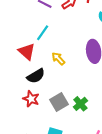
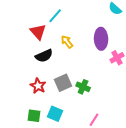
red star: (31, 99) -> (38, 86), moved
green cross: (80, 104) -> (83, 87), turned -32

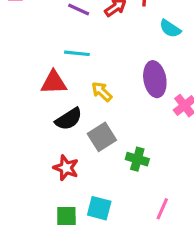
cyan line: (55, 16) -> (77, 53), turned 63
red triangle: (38, 32) -> (54, 82), turned -42
gray square: (63, 83) -> (102, 137), moved

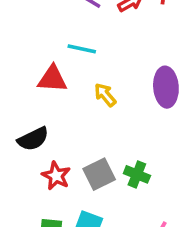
black semicircle: (69, 119) -> (33, 139), moved
gray square: (102, 137) -> (99, 174), moved

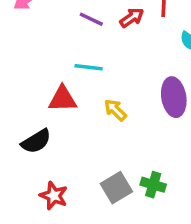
black semicircle: (33, 139) -> (36, 141), moved
red star: (56, 176) -> (54, 196), moved

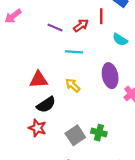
cyan line: (89, 67) -> (74, 52), moved
black semicircle: (36, 141) -> (46, 105), moved
red star: (54, 196) -> (37, 128), moved

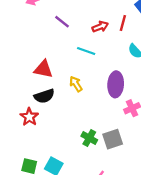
purple line: (55, 27) -> (62, 22), moved
gray square: (75, 135) -> (113, 139), moved

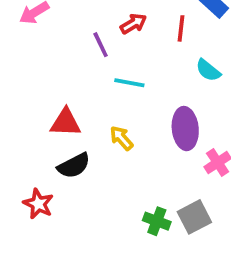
purple line: (62, 22) -> (101, 45), moved, turned 35
red arrow: (100, 27) -> (133, 24), moved
red star: (29, 117) -> (38, 204), moved

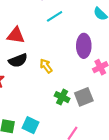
cyan line: (129, 83) -> (55, 16), turned -49
yellow arrow: (121, 138) -> (46, 66), moved

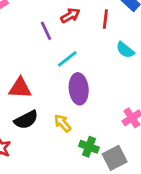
purple ellipse: (84, 46) -> (79, 89), moved
green cross: (62, 97) -> (89, 147), moved

